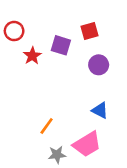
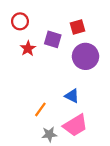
red circle: (14, 31) -> (20, 21), moved
purple circle: (99, 65) -> (86, 56), size x1.5
blue triangle: (100, 110) -> (72, 96), moved

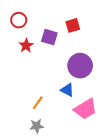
purple circle: (86, 56) -> (80, 66), moved
pink trapezoid: (75, 125) -> (85, 109), moved
gray star: (49, 134) -> (37, 126), moved

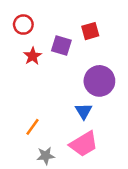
blue triangle: (67, 90) -> (84, 111), turned 32
orange line: (38, 103) -> (33, 127), moved
pink trapezoid: (85, 109) -> (84, 144), moved

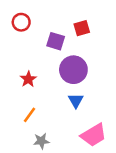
red star: (33, 56) -> (28, 79), moved
purple circle: (99, 81) -> (73, 70), moved
pink trapezoid: (84, 144) -> (94, 135), moved

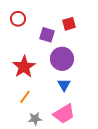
red star: (28, 79) -> (24, 67), size x1.6
pink trapezoid: (94, 135) -> (64, 114), moved

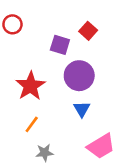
red circle: (18, 19) -> (12, 24), moved
red square: (69, 24) -> (88, 31), turned -32
pink trapezoid: (64, 114) -> (101, 146), moved

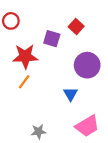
purple circle: (79, 76) -> (87, 65), moved
red star: (30, 86) -> (25, 56), moved, turned 30
orange line: (32, 124) -> (24, 82), moved

